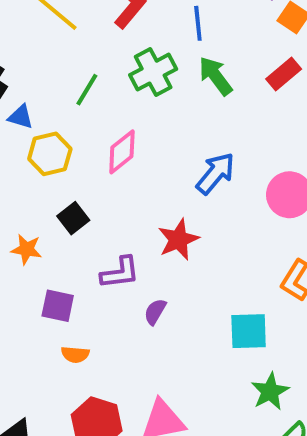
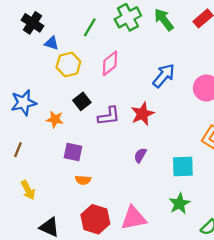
purple L-shape: (120, 273) -> (109, 116), moved
purple semicircle: (155, 312) -> (140, 155), moved
green star: (270, 392) -> (179, 204), moved

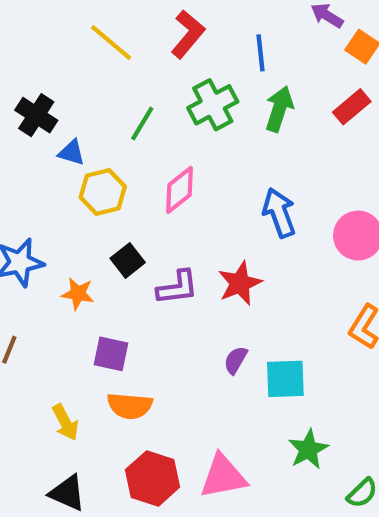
green arrow: (164, 20) -> (279, 109), turned 55
blue arrow: (164, 76) -> (279, 213), turned -60
cyan square: (183, 167) -> (285, 379), moved
orange semicircle: (83, 180) -> (130, 406), size x1.5
yellow arrow: (28, 190) -> (65, 422), moved

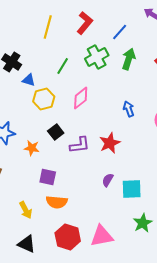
yellow line: (111, 42) -> (48, 27), turned 65
blue line: (260, 53) -> (120, 32), turned 48
blue arrow: (279, 213) -> (129, 109), size x0.7

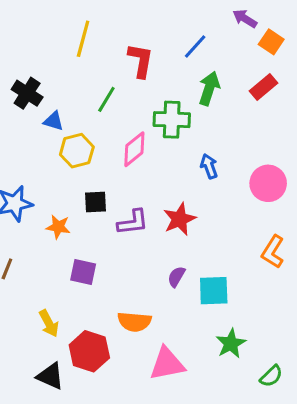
red L-shape: (85, 23) -> (141, 60), moved, turned -30
green cross: (97, 57) -> (172, 120), moved, turned 30
black square: (56, 132) -> (96, 202), turned 35
orange semicircle: (57, 202) -> (134, 322), moved
red hexagon: (68, 237) -> (89, 351), moved

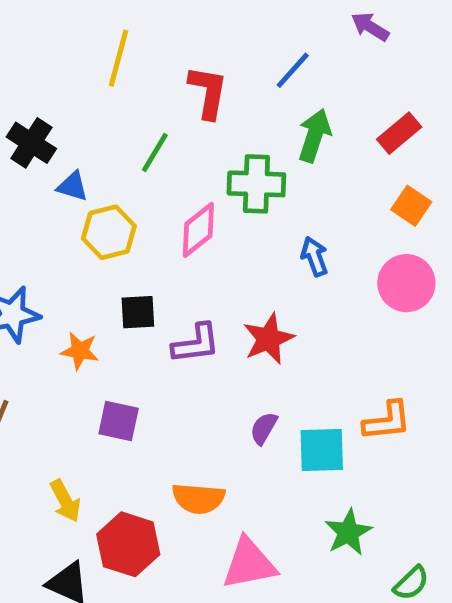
orange square: (271, 42) -> (411, 206), moved
orange L-shape: (273, 252) -> (387, 421), moved, turned -128

